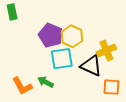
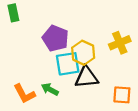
yellow hexagon: (72, 36) -> (83, 53), moved
yellow cross: (106, 50) -> (120, 43), moved
black triangle: (91, 66) -> (86, 77), moved, turned -30

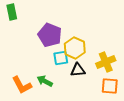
yellow cross: (120, 43) -> (106, 62), moved
cyan square: (68, 64) -> (61, 58), size x0.7
black triangle: (86, 77) -> (78, 70), size x0.7

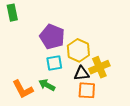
cyan square: (61, 58) -> (54, 63), moved
yellow cross: (106, 62) -> (99, 67), moved
orange square: (110, 86) -> (87, 90), moved

